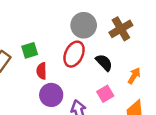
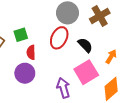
pink square: (105, 94) -> (86, 72), size x1.6
purple circle: (51, 95) -> (25, 73), moved

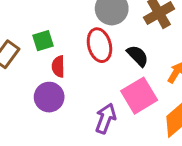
red ellipse: (59, 38) -> (99, 45), turned -40
purple arrow: (63, 88) -> (106, 118), turned 36

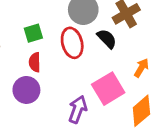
green square: (43, 41) -> (33, 33), moved
black semicircle: (138, 56) -> (107, 39), moved

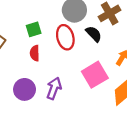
purple circle: (26, 90) -> (25, 89), moved
purple arrow: (78, 109) -> (54, 88), moved

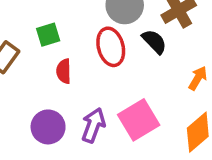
green square: (34, 29) -> (48, 35), moved
pink square: (95, 75) -> (139, 120), moved

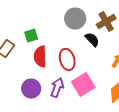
red ellipse: (111, 47) -> (67, 60), moved
red semicircle: (64, 71) -> (40, 57), size x1.5

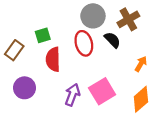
red ellipse: (67, 60) -> (84, 43), moved
purple circle: (31, 89) -> (25, 88), moved

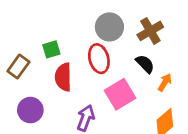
black semicircle: (112, 40) -> (145, 64), moved
pink square: (102, 91) -> (120, 94), moved

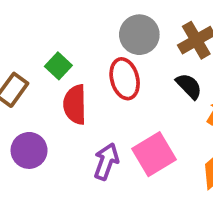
green square: (51, 49) -> (58, 66), turned -30
pink square: (120, 94) -> (154, 154), moved

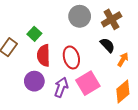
red ellipse: (125, 79) -> (71, 57), moved
purple circle: (29, 150) -> (34, 81), moved

